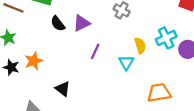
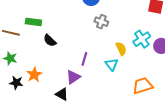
purple triangle: (82, 23) -> (73, 77), moved

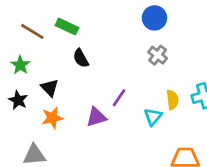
orange star: (34, 75) -> (52, 118), moved
black triangle: (62, 94) -> (50, 88), moved

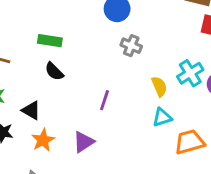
green rectangle: (67, 27) -> (50, 41), moved
purple triangle: (96, 117) -> (83, 142), moved
cyan triangle: (153, 117) -> (162, 117), moved, turned 48

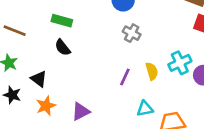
purple line: (104, 100) -> (125, 77), moved
cyan triangle: (162, 117) -> (145, 109), moved

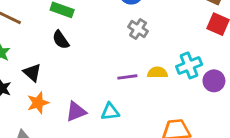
yellow semicircle: (152, 71) -> (157, 73), turned -78
purple line: (125, 77) -> (127, 77), turned 54
cyan triangle: (145, 109) -> (110, 112), moved

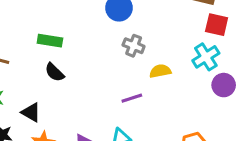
cyan cross: (189, 65) -> (206, 57), moved
yellow semicircle: (157, 73) -> (160, 71), moved

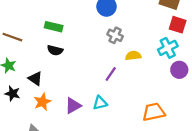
black semicircle: (54, 72) -> (55, 50), turned -35
purple line: (132, 98) -> (111, 74), turned -42

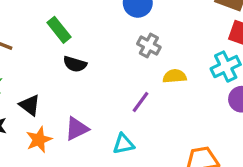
green rectangle: (54, 27) -> (59, 30), turned 36
black semicircle: (55, 50) -> (75, 64), moved
purple triangle: (73, 106) -> (77, 129), moved

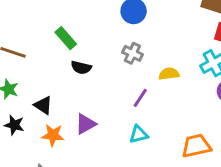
gray cross: (149, 45) -> (132, 53), moved
orange star: (39, 140) -> (53, 135), turned 30
cyan triangle: (123, 144) -> (139, 134), moved

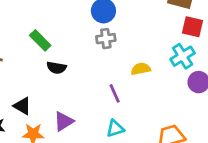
gray cross: (132, 53) -> (106, 39), moved, turned -30
purple line: (140, 98) -> (115, 93), turned -54

